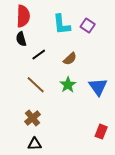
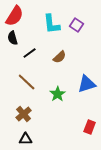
red semicircle: (23, 16) -> (15, 16), turned 30
green star: (68, 85) -> (58, 94), moved
blue triangle: (98, 87) -> (87, 84), turned 48

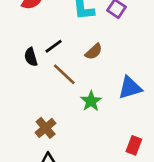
black semicircle: (13, 38) -> (31, 57), moved
brown line: (27, 82) -> (64, 74), moved

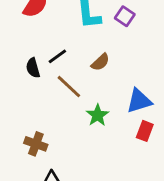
brown cross: (46, 128) -> (36, 144), moved, turned -30
red rectangle: (134, 145) -> (145, 131), moved

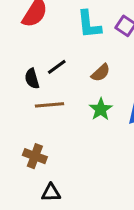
brown line: (69, 87) -> (49, 105), moved, turned -48
green star: (97, 115) -> (101, 109), moved

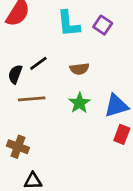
brown semicircle: (101, 73) -> (79, 69), turned 36
black semicircle: (32, 79) -> (15, 74), turned 36

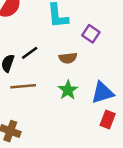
purple square: (103, 25) -> (91, 34), moved

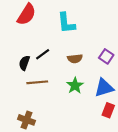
purple square: (91, 34) -> (106, 56), moved

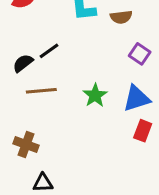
brown semicircle: (75, 59) -> (121, 17), moved
black semicircle: (24, 63) -> (23, 63), turned 32

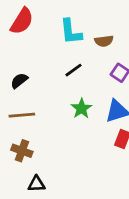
black line: (49, 51) -> (73, 70), moved
brown line: (41, 91) -> (22, 115), moved

